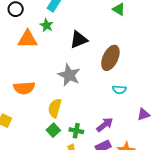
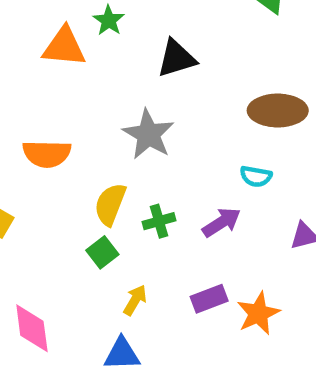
brown ellipse: (110, 58) -> (278, 111), moved, turned 60
purple arrow: (105, 125) -> (222, 222), moved
green cross: (76, 131) -> (159, 221), moved, turned -32

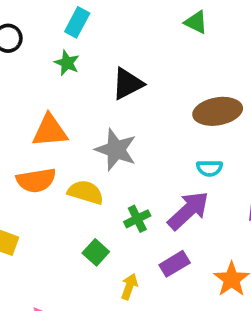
orange triangle: (64, 47) -> (50, 131), moved
yellow semicircle: (110, 204) -> (86, 192), moved, turned 96
purple arrow: (222, 222) -> (188, 211), size x1.4
purple rectangle: (209, 299) -> (175, 264), moved

